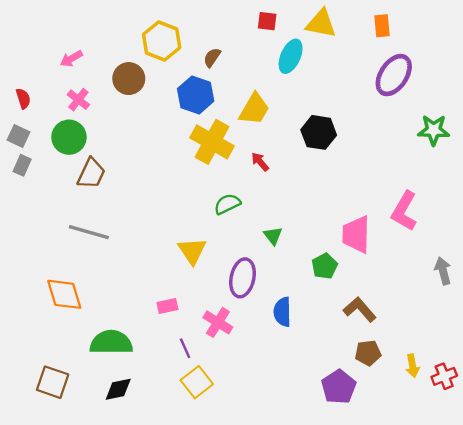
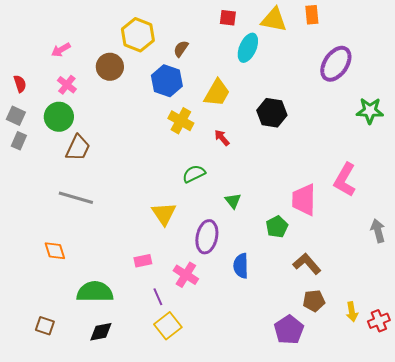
orange rectangle: (382, 26) -> (312, 15), moved
yellow cross: (212, 142) -> (181, 121), size x0.7
orange diamond: (64, 294) -> (55, 251), size x0.7
brown square: (53, 382) -> (45, 326), size x0.7

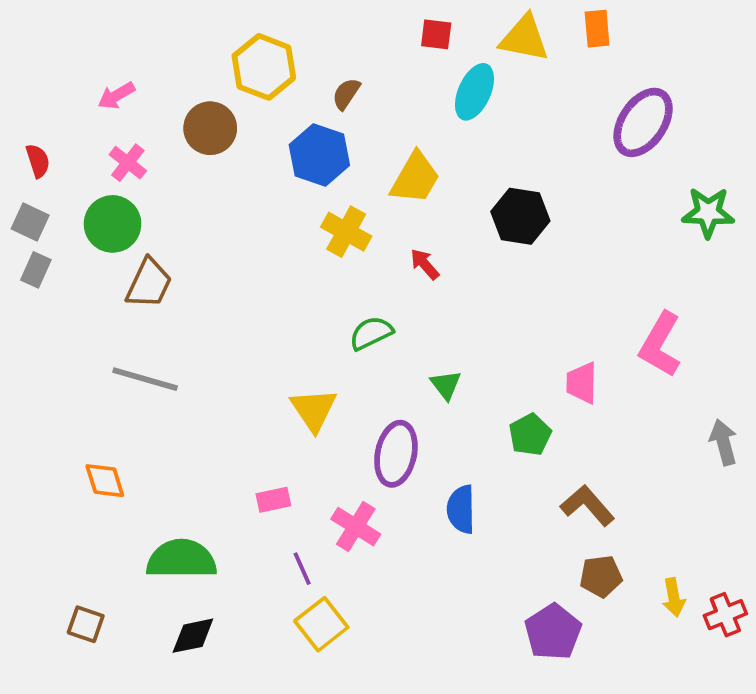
pink trapezoid: (304, 200) -> (582, 383), size x0.7

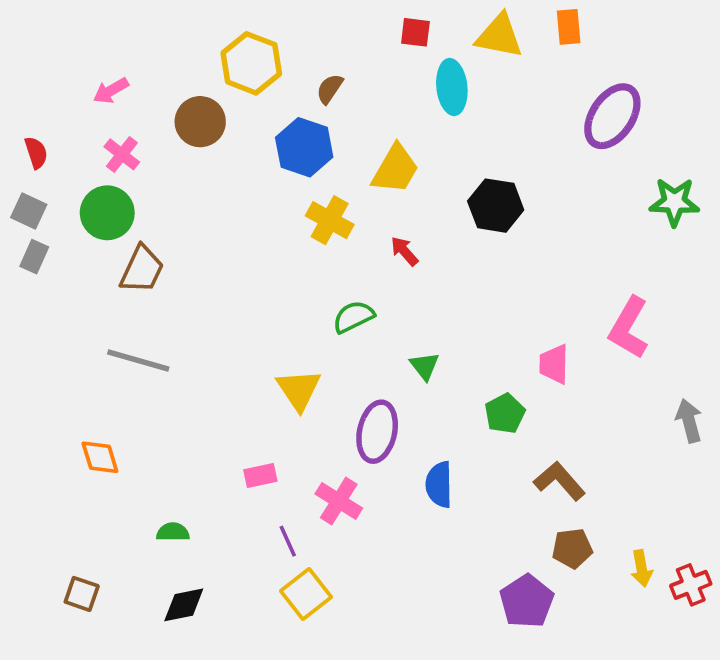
cyan ellipse: (474, 92) -> (452, 87), turned -30
green semicircle: (181, 559) -> (173, 532), size x0.5

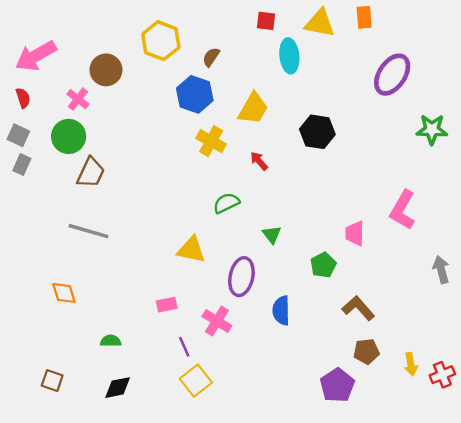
pink arrow: (111, 91) -> (36, 56), moved, size x1.8
brown circle: (200, 122) -> (106, 70), moved
yellow triangle: (299, 390) -> (191, 250), turned -44

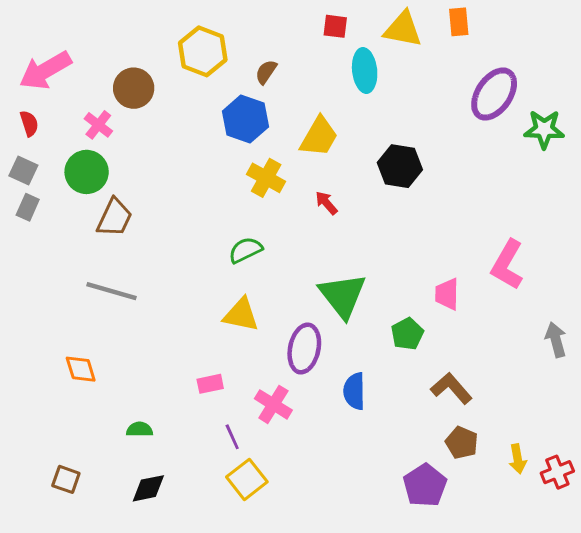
green star: (432, 129) -> (544, 129), moved
green semicircle: (226, 203) -> (245, 250), moved
green triangle: (272, 235) -> (343, 296), size x2.0
brown pentagon: (366, 351) -> (462, 443), turned 30

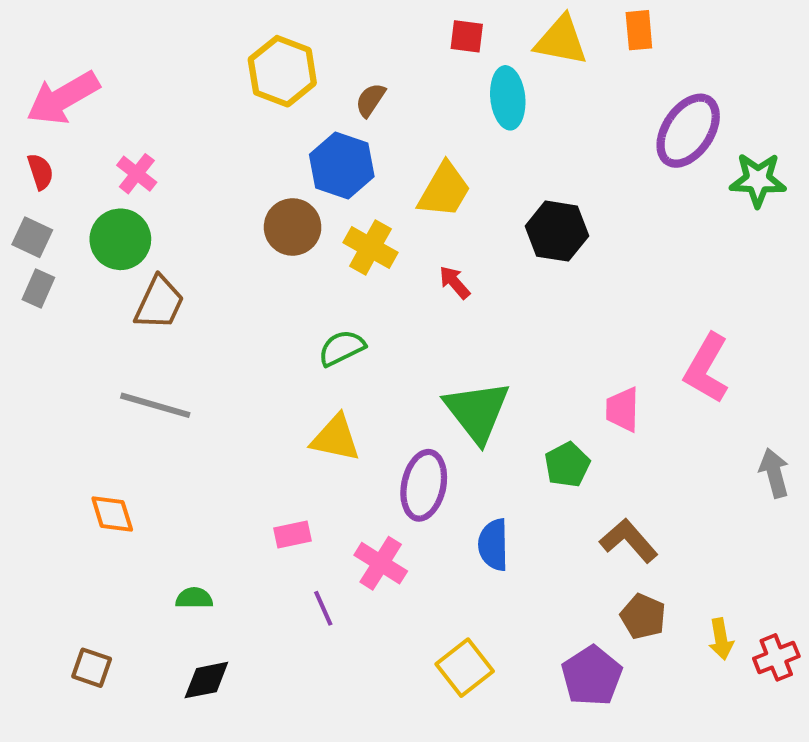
brown circle: (134, 88) -> (293, 227), moved
yellow square: (247, 479) -> (465, 668), moved

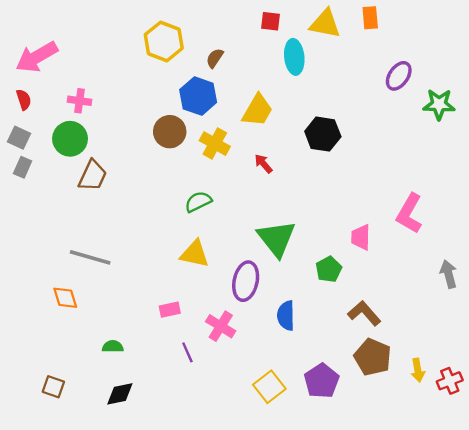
purple ellipse: (688, 131) -> (399, 76), size x0.7
pink cross: (137, 174) -> (80, 101), turned -30
gray line: (155, 405) -> (90, 257), moved
brown pentagon: (643, 616) -> (373, 357), size x1.4
purple pentagon: (592, 676) -> (322, 381), moved

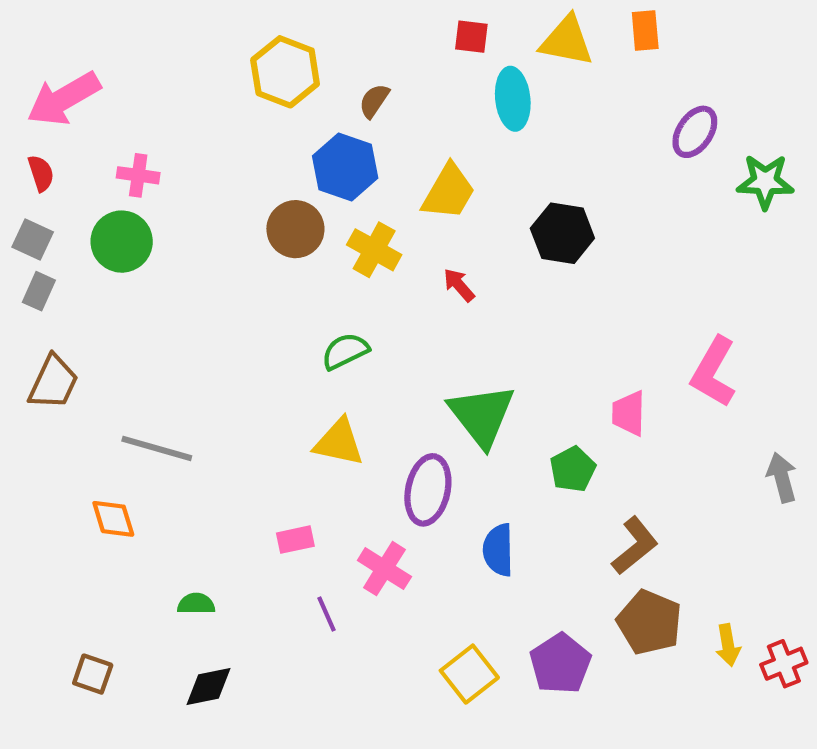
brown trapezoid: (93, 176) -> (53, 382), moved
brown L-shape: (364, 313) -> (635, 546), turned 92

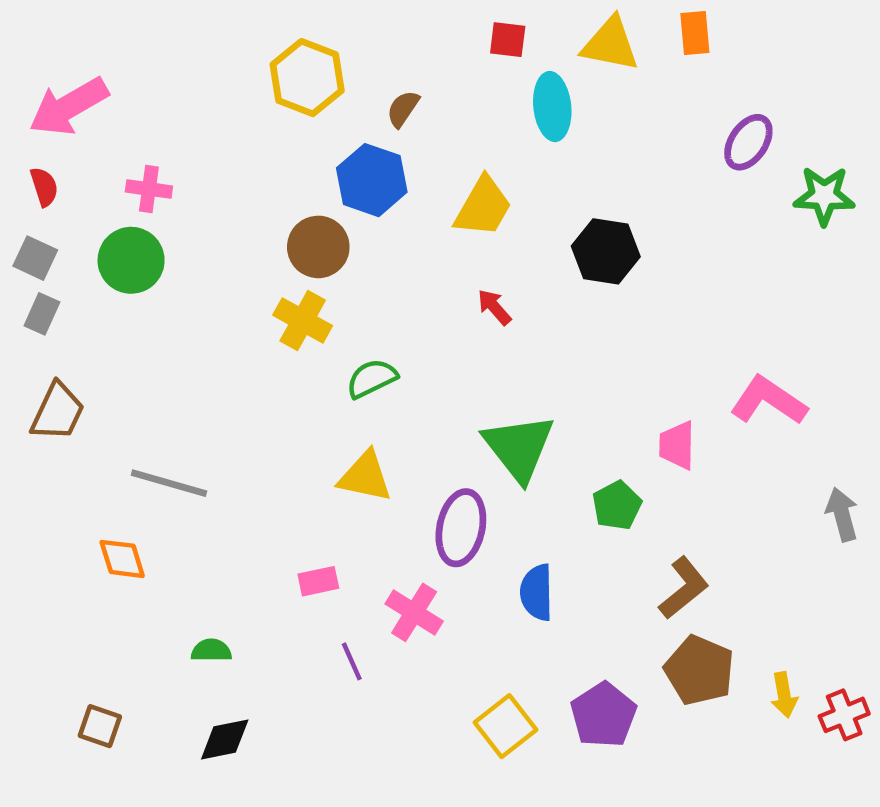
yellow cross: (374, 250) -> (303, 320), moved
pink L-shape: (714, 372) -> (768, 401), turned 94

